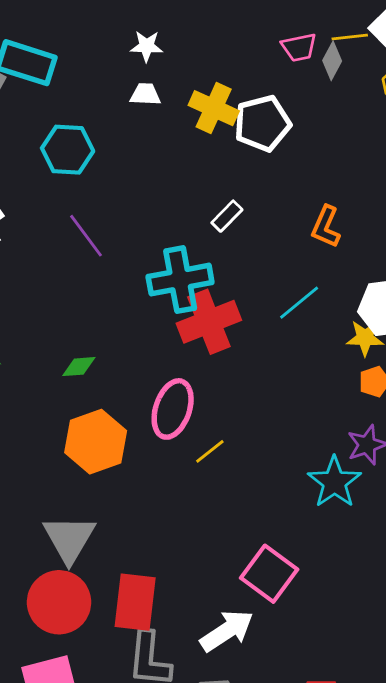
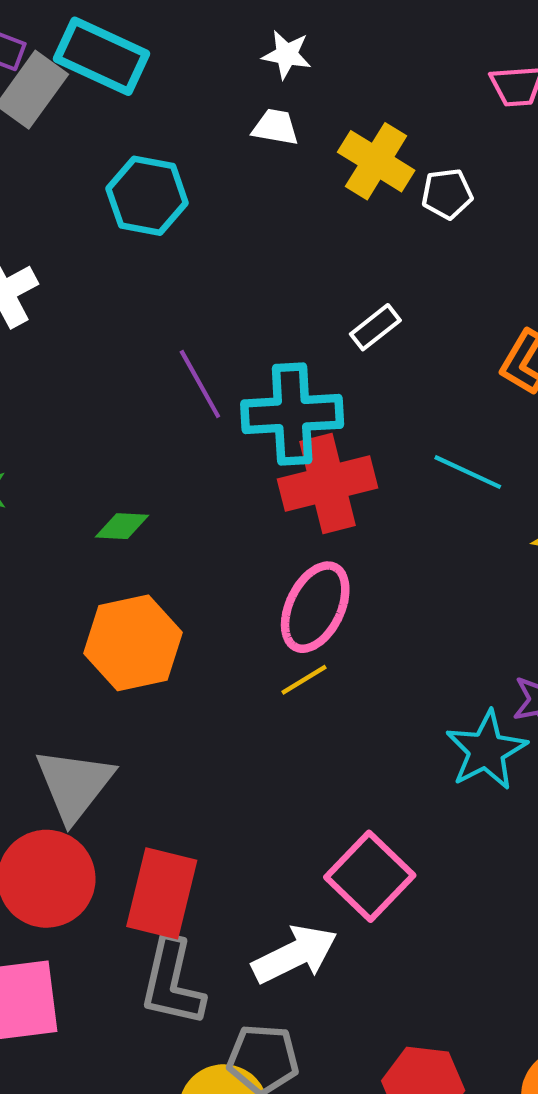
white pentagon: (262, 123) -> (447, 194), size x0.6
purple line: (86, 236) -> (200, 384), moved
cyan line: (299, 303) -> (468, 472), turned 57
pink ellipse: (173, 409) -> (315, 607), moved

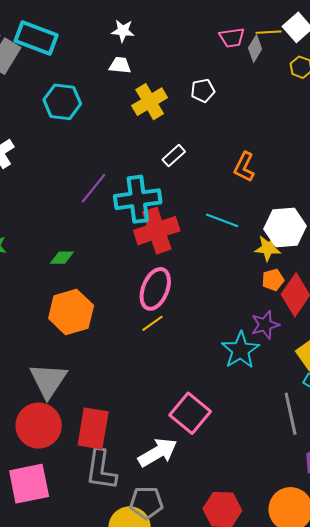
yellow cross: (376, 161) -> (150, 102), moved, turned 32
purple line: (200, 384) -> (93, 188), turned 72

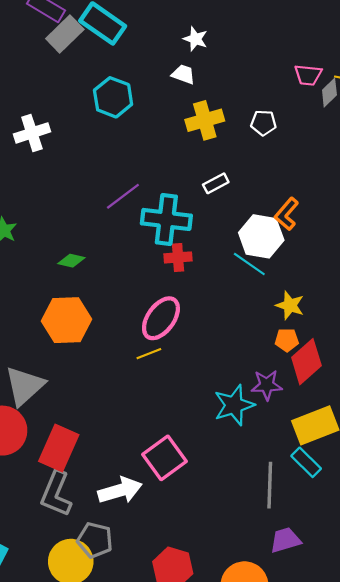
white hexagon: (285, 227) -> (261, 236), moved
red cross: (157, 231) -> (178, 257), size x0.6

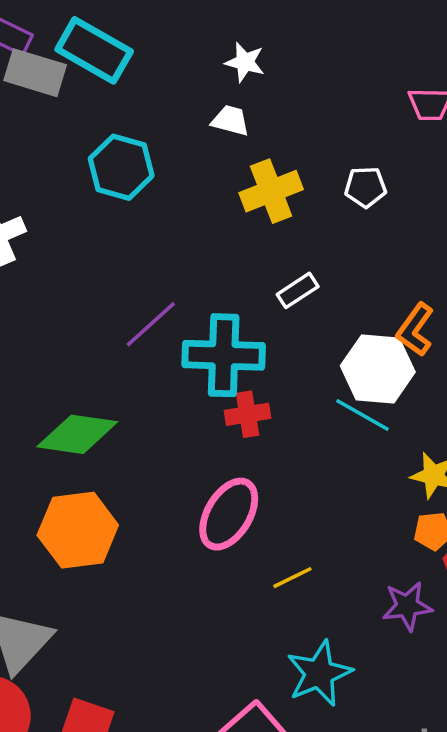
gray rectangle: (65, 34) -> (35, 73), turned 66
green diamond: (71, 261) -> (77, 434), size x1.8
yellow line: (149, 354) -> (292, 578), moved
cyan star: (234, 405) -> (319, 673), moved

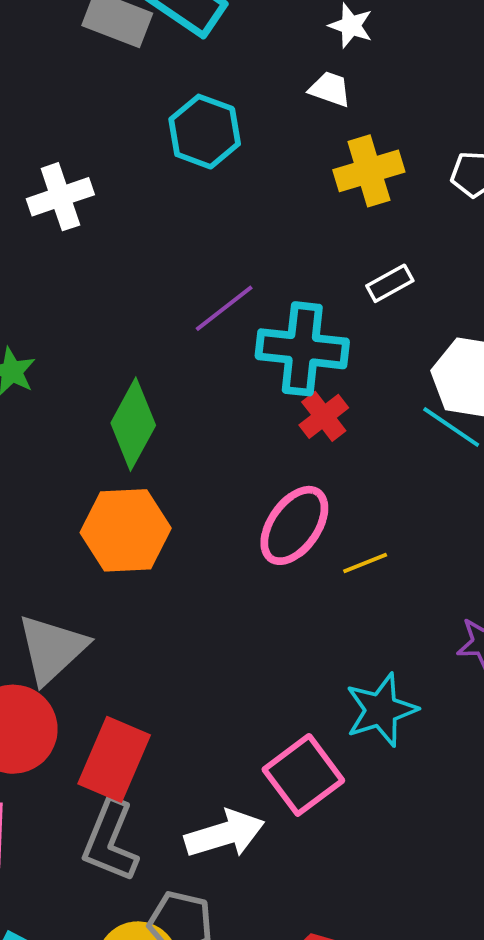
red cross: (248, 414) -> (324, 416), turned -33
green diamond: (77, 434) -> (133, 424), turned -74
yellow line: (292, 578) -> (365, 563), moved

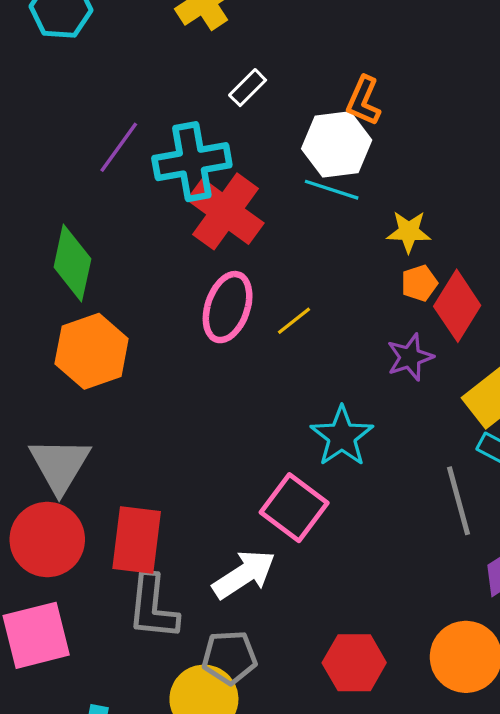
red cross: (324, 416) -> (225, 211), size x1.8

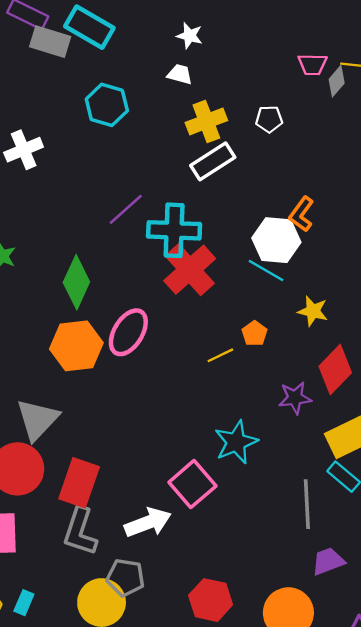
white rectangle: (248, 88) -> (213, 161), moved, size x1.6
orange pentagon: (419, 283) -> (254, 333), moved, turned -30
pink ellipse: (228, 307) -> (128, 332), moved

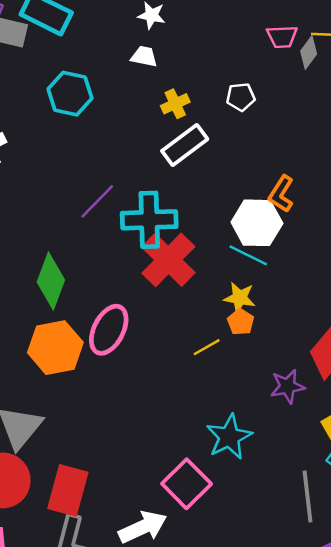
yellow cross: (206, 121) -> (175, 104), size x0.7
yellow star: (313, 311) -> (240, 298), moved

